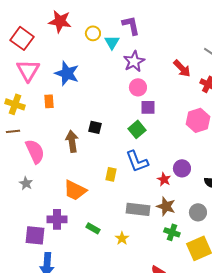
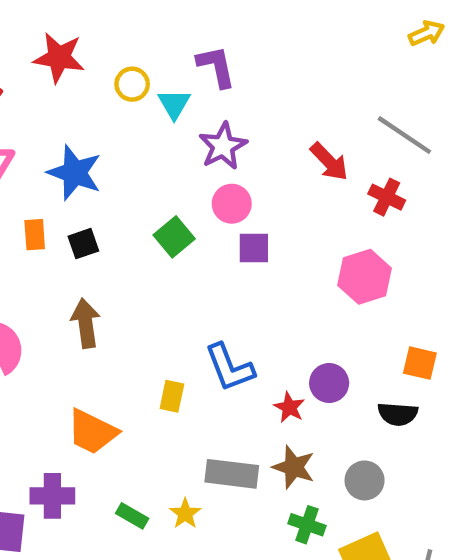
black square: (95, 127) -> (83, 244), moved, turned -32
green square: (137, 129) -> (174, 237), moved
yellow star: (122, 238) -> (185, 514), moved

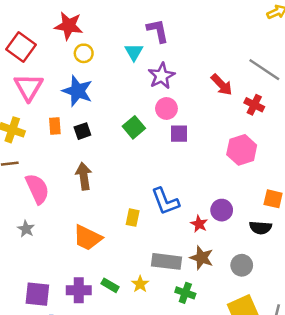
yellow circle: (132, 84) -> (84, 53), moved
purple cross: (52, 496) -> (79, 290), moved
green cross: (307, 525) -> (185, 293), moved

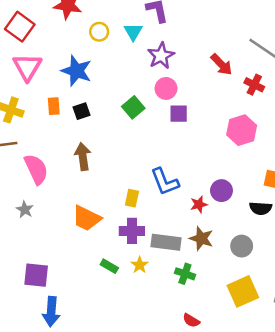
yellow circle: (84, 53) -> (99, 32), moved
red star: (199, 224) -> (199, 204), turned 30
purple cross: (79, 290) -> (132, 231), moved

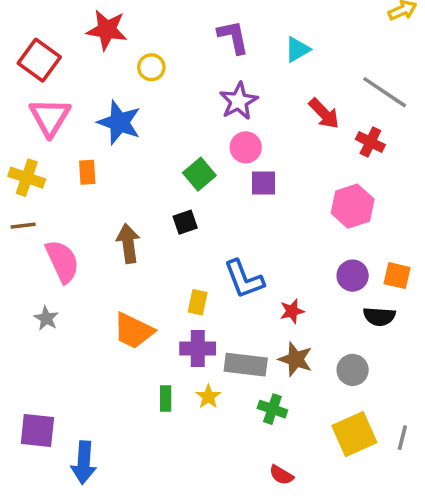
cyan triangle: (133, 32) -> (297, 49), moved, turned 30
black square: (82, 111) -> (185, 222), moved
purple circle: (221, 191) -> (353, 276), moved
green rectangle: (109, 266) -> (166, 398), turned 60
purple square: (36, 275) -> (37, 430), moved

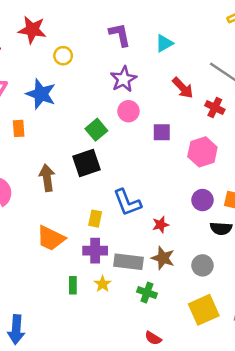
purple square: (264, 183) -> (162, 132), moved
black square: (185, 222) -> (87, 163), size x1.6

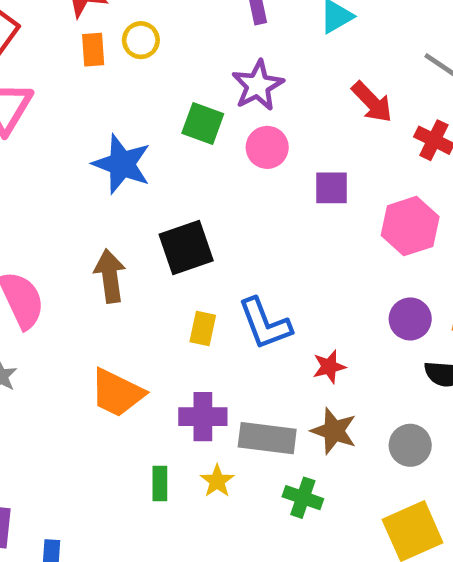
blue star: (41, 94) -> (122, 164), moved
orange rectangle: (19, 128) -> (93, 50), moved
green square: (96, 130) -> (203, 124), moved, turned -30
yellow rectangle: (95, 219) -> (203, 328), moved

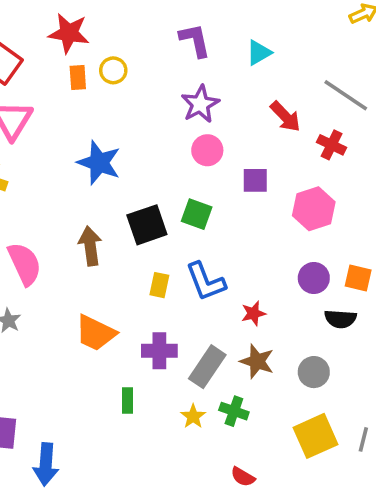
green square: (203, 124) -> (197, 214), moved
gray rectangle: (267, 438) -> (207, 367), turned -63
yellow star: (217, 481) -> (193, 416), moved

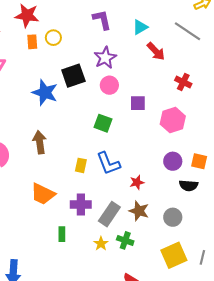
gray line: (346, 95) -> (188, 31), moved
red arrow: (285, 117) -> (156, 51), moved
black square: (147, 225) -> (73, 76), moved

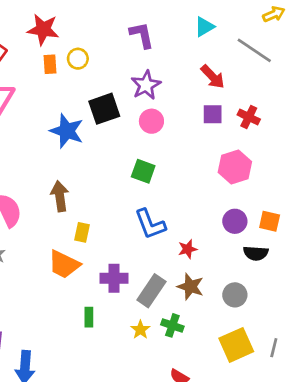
cyan triangle: (140, 27) -> (204, 27), moved
purple square: (138, 103) -> (213, 114), moved
yellow rectangle: (81, 165) -> (82, 232), moved

